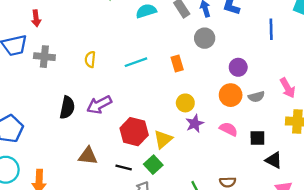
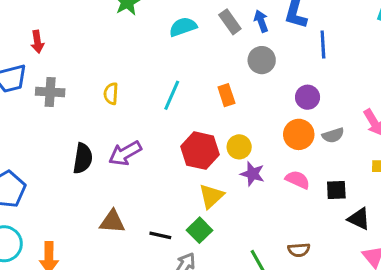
blue line: (271, 29) -> (323, 45), moved
cyan line: (136, 62) -> (172, 95), turned -45
purple star: (195, 124) -> (252, 174), turned -30
red hexagon: (134, 132) -> (200, 151), moved

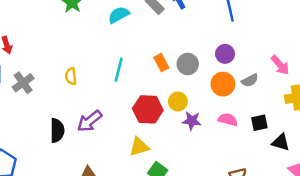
gray circle: (262, 60) -> (188, 64), moved
gray cross: (50, 92) -> (23, 83), turned -30
yellow triangle: (211, 196) -> (139, 147), moved, turned 35

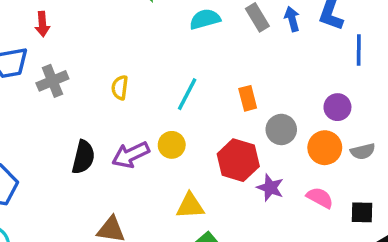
gray circle: (188, 64) -> (281, 129), moved
yellow circle: (178, 101) -> (172, 145), moved
red hexagon: (148, 109) -> (238, 160), moved

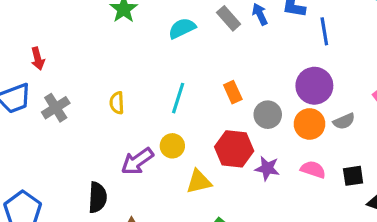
purple circle: (337, 107) -> (314, 86), size x1.5
black semicircle: (83, 157) -> (97, 197), moved
yellow triangle: (190, 206) -> (199, 182), moved

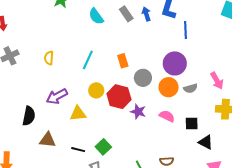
cyan semicircle: (182, 28) -> (96, 16), turned -108
yellow circle: (172, 146) -> (96, 90), moved
yellow triangle: (199, 182) -> (78, 113), moved

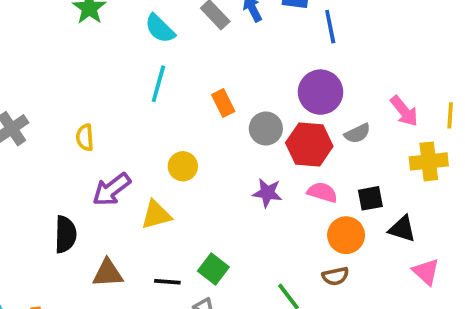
yellow semicircle: (49, 58) -> (85, 137), moved
cyan line: (88, 60) -> (158, 84), moved
orange circle: (169, 87) -> (346, 235), moved
red hexagon: (119, 97) -> (309, 144), moved

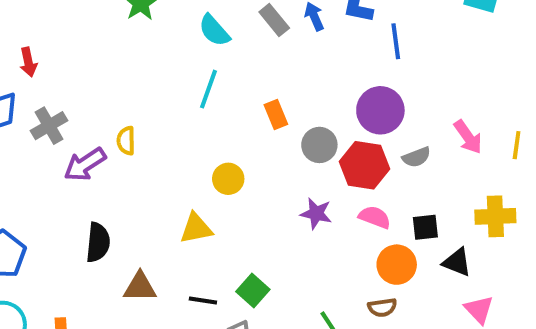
yellow cross: (429, 161) -> (495, 216), moved
purple arrow: (112, 189) -> (85, 164), moved

